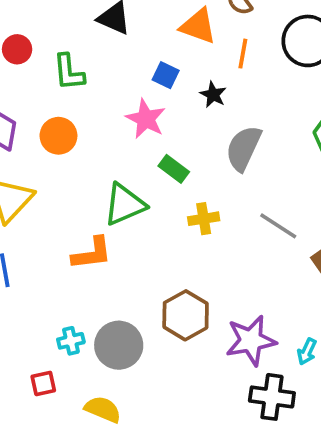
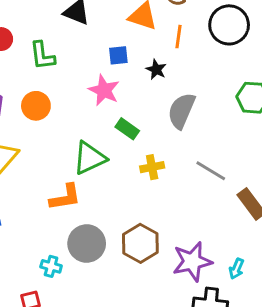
blue square: (166, 75) -> (118, 55), turned -30
cyan cross: (71, 341) -> (51, 266), turned 30
gray circle: (119, 345) -> (87, 243), moved

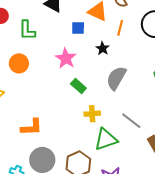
blue square: (118, 55) -> (78, 28), moved
green triangle: (90, 158) -> (106, 139), moved

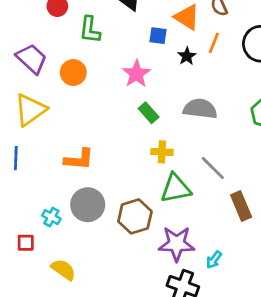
black star: (103, 48) -> (187, 56), moved
gray semicircle: (116, 78) -> (200, 109), turned 60

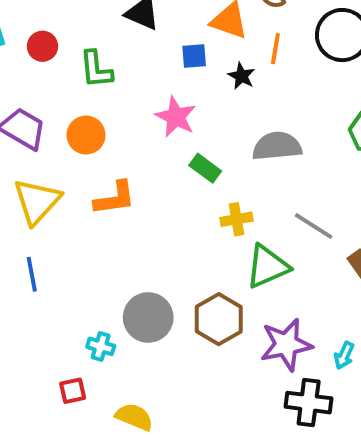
orange L-shape: (79, 159) -> (115, 198), moved

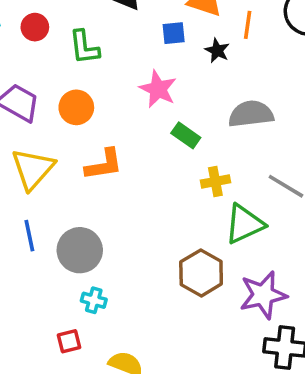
gray circle: (148, 317) -> (80, 250), moved

